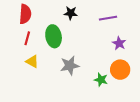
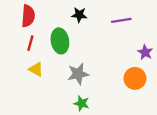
purple star: (119, 43) -> (145, 52), moved
green star: (101, 80) -> (82, 103), moved

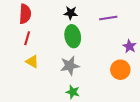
green ellipse: (60, 41) -> (73, 36), moved

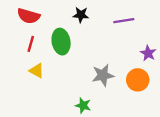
red semicircle: (25, 14) -> (29, 16), turned 102
green ellipse: (73, 36) -> (61, 42), moved
gray star: (70, 66) -> (103, 75), moved

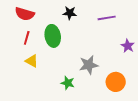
orange circle: (138, 80) -> (116, 82), moved
green star: (83, 105) -> (68, 83), moved

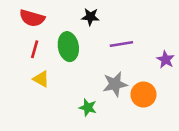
purple line: (107, 18) -> (121, 44), moved
orange circle: (116, 82) -> (143, 95), moved

